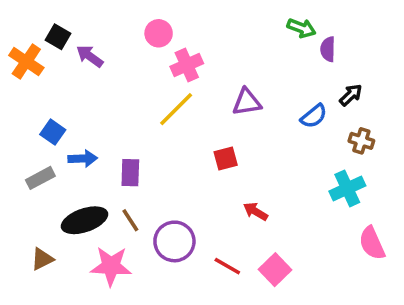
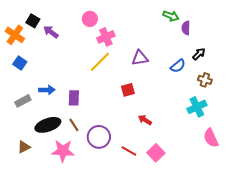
blue square: (53, 132) -> (20, 63), moved

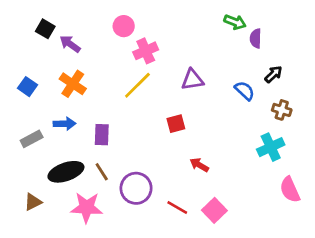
orange cross: (15, 35) -> (73, 84), moved
blue semicircle: (178, 66) -> (245, 91), turned -98

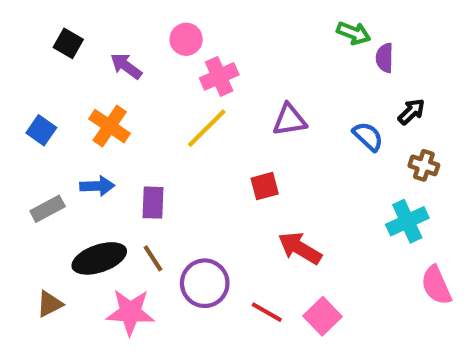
purple arrow: (70, 44) -> (126, 66), moved
red arrow: (199, 165) -> (300, 248), size x1.5

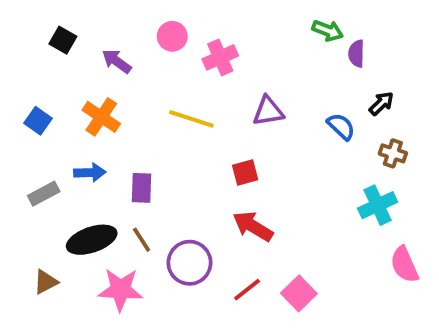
pink cross: (219, 76) -> (220, 57), moved
yellow line: (207, 128) -> (191, 119), turned 63
red arrow: (300, 248) -> (253, 226), moved
red line: (267, 312) -> (247, 290), turned -68

